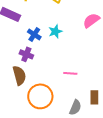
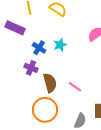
pink line: (70, 73) -> (75, 87), turned 32
brown semicircle: (19, 75) -> (50, 83), moved

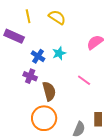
pink line: (75, 87) -> (84, 80), moved

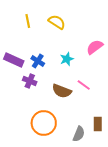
purple rectangle: (14, 36) -> (14, 60), moved
cyan star: (59, 53) -> (67, 59), moved
brown semicircle: (49, 91) -> (62, 91), moved, turned 126

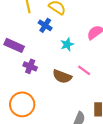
blue cross: (38, 61) -> (45, 25), moved
orange circle: (44, 123) -> (22, 104), moved

